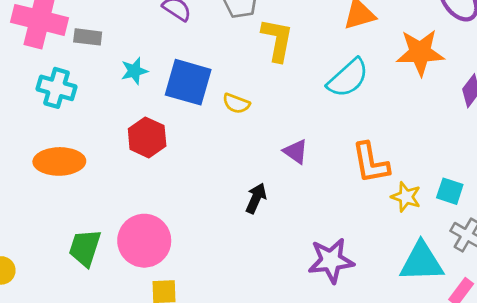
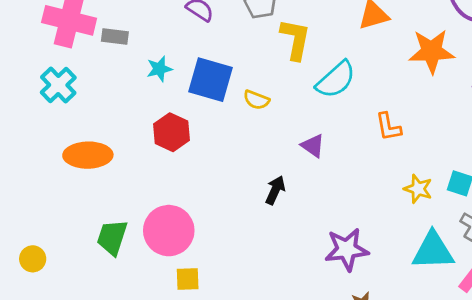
cyan semicircle: (348, 78) -> (336, 80), moved
cyan cross: (57, 88) -> (58, 85), moved, turned 30
orange L-shape: (371, 163) -> (388, 127), moved, size x0.7

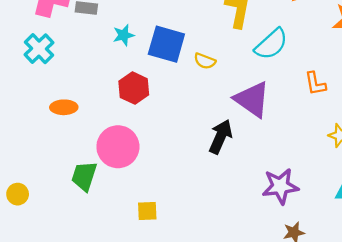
purple triangle: (313, 146) -> (252, 99), size x1.8
orange ellipse: (88, 155) -> (64, 107), size x0.7
black arrow: (275, 190) -> (221, 137), size x1.4
pink circle: (169, 231) -> (118, 147), moved

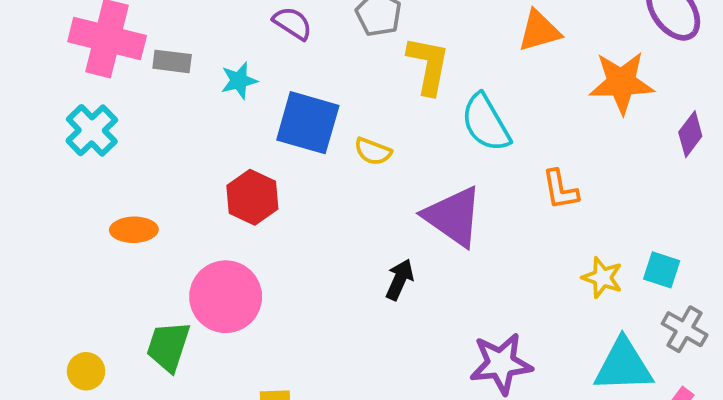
cyan star: (124, 35) -> (239, 81), moved
cyan semicircle: (271, 44) -> (486, 123), turned 102
black arrow: (221, 137) -> (400, 279), size x0.7
yellow circle: (18, 194) -> (86, 371), moved

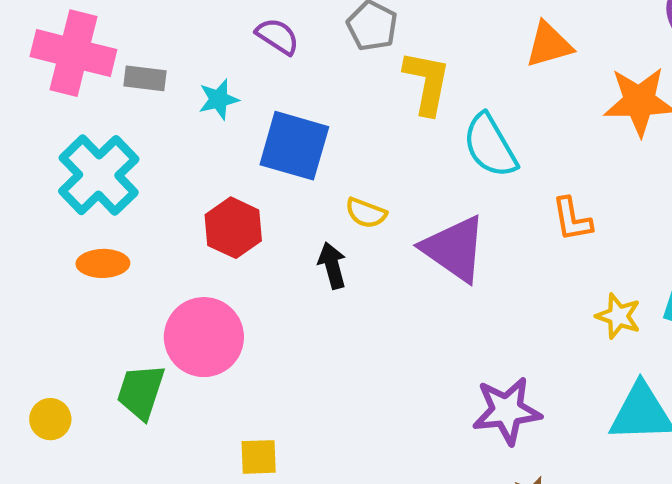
cyan cross: (92, 130) -> (99, 175), moved, size x1.4
yellow semicircle: (373, 151) -> (366, 213), moved
black arrow: (400, 279) -> (332, 266), moved, turned -39

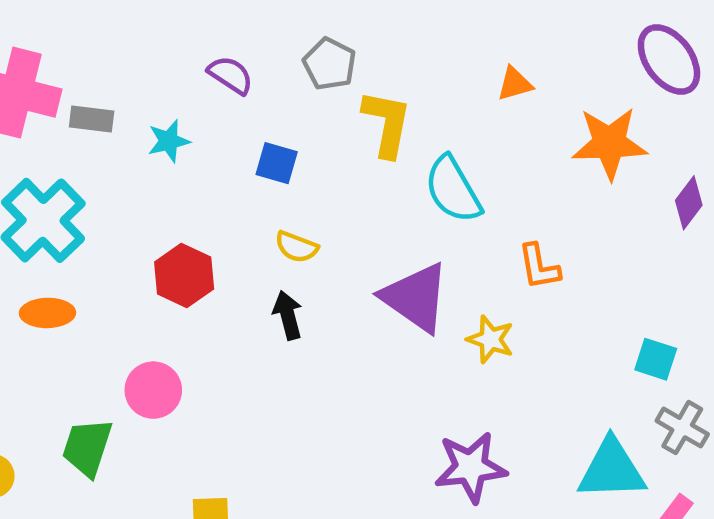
orange triangle: (549, 45) -> (515, 84), size x0.7
blue square: (294, 146) -> (277, 163), moved, size x0.6
yellow semicircle: (366, 213) -> (297, 247), moved
yellow star: (618, 316) -> (490, 339), moved
pink circle: (204, 337) -> (153, 390), size x0.7

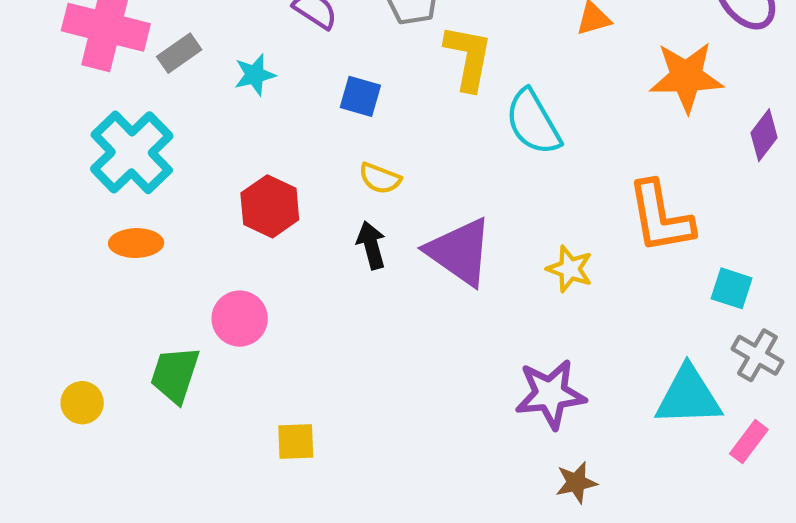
gray rectangle: (92, 119) -> (179, 53), turned -42
orange L-shape: (539, 267) -> (660, 217), moved, size x1.6
purple triangle: (416, 298) -> (460, 252), moved

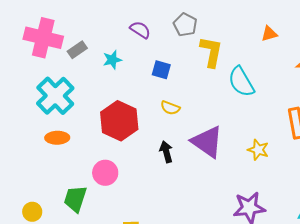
red hexagon: (270, 206) -> (119, 121), size x1.4
black arrow: (371, 245) -> (166, 152), moved

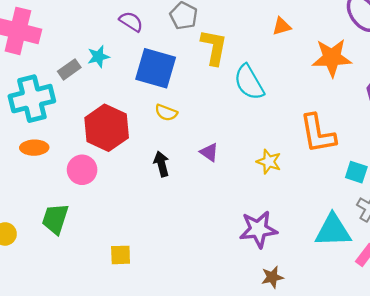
gray rectangle: (77, 50) -> (69, 69), moved
blue square: (161, 70) -> (156, 68), size x1.8
cyan cross: (55, 96) -> (32, 99), turned 30
purple triangle: (207, 142) -> (209, 152), size x0.5
pink circle: (105, 173) -> (82, 170), moved

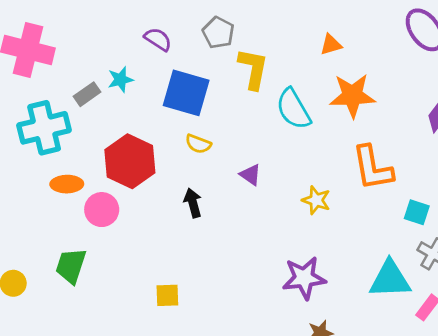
orange star: (332, 58) -> (352, 96), moved
orange ellipse: (34, 148) -> (67, 184), moved
purple triangle: (209, 152) -> (250, 175), moved
yellow square: (121, 255) -> (167, 295), moved

